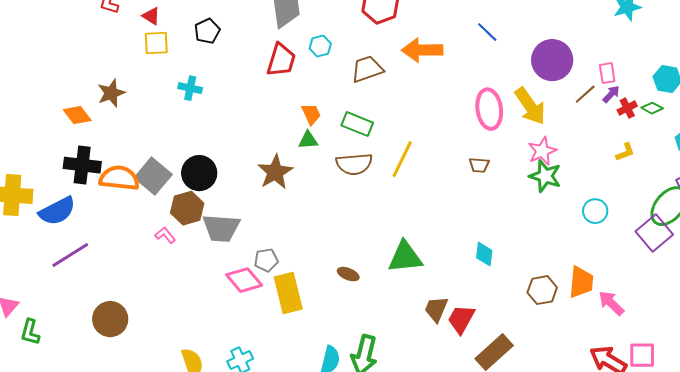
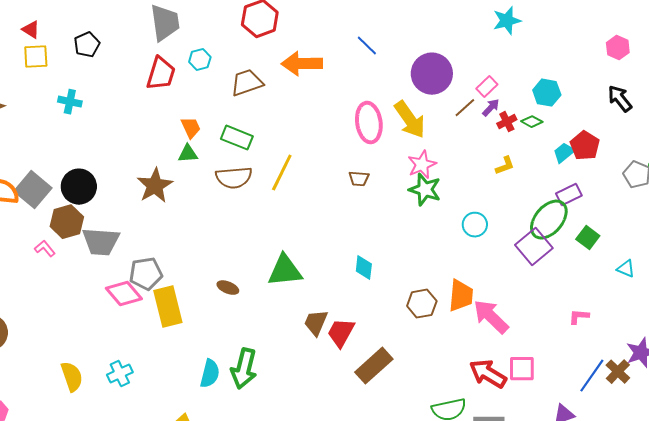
pink rectangle: (607, 73) -> (487, 87), turned 55
gray pentagon: (266, 260) -> (146, 274), size x1.4
pink arrow: (611, 303) -> (491, 317), size x1.4

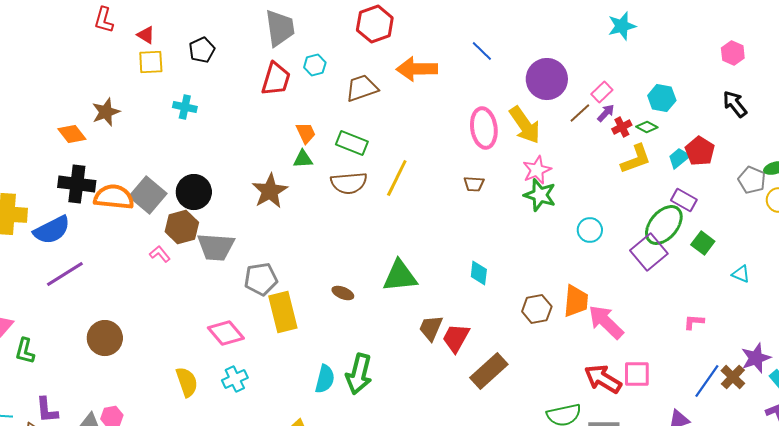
yellow L-shape: (505, 166) -> (636, 159), moved, size x1.6
purple rectangle: (569, 195) -> (684, 200), turned 55
pink diamond: (124, 294) -> (226, 333), moved

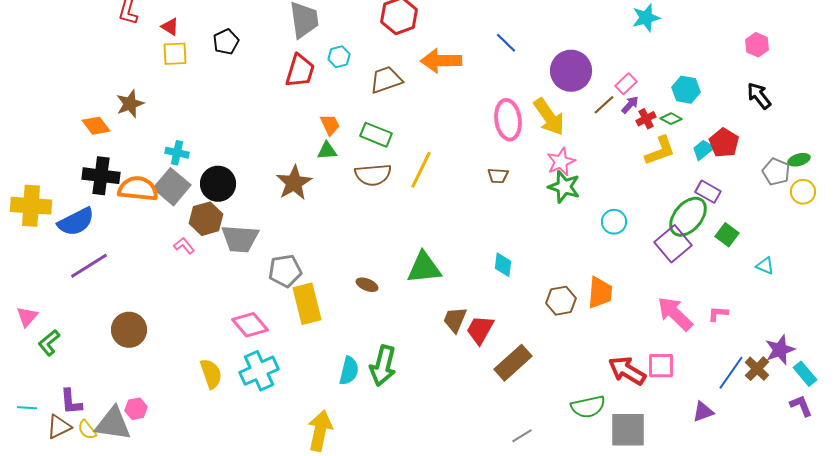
cyan cross: (185, 107) -> (177, 153), moved
pink arrow: (606, 322) -> (675, 314), moved
green L-shape: (25, 351) -> (49, 343), turned 36
cyan cross: (235, 379) -> (259, 371), size x1.5

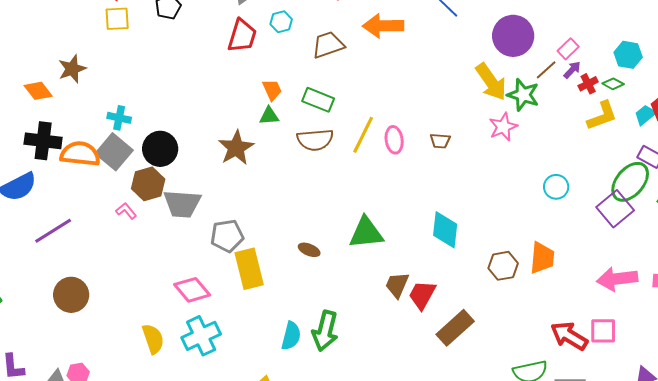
pink ellipse: (508, 120) -> (394, 140), moved, size x0.7
green star: (564, 187) -> (523, 95), moved
cyan diamond: (503, 265) -> (445, 230), size x1.5
purple line: (89, 266) -> (53, 231), moved
pink arrow: (675, 314) -> (617, 279), turned -51

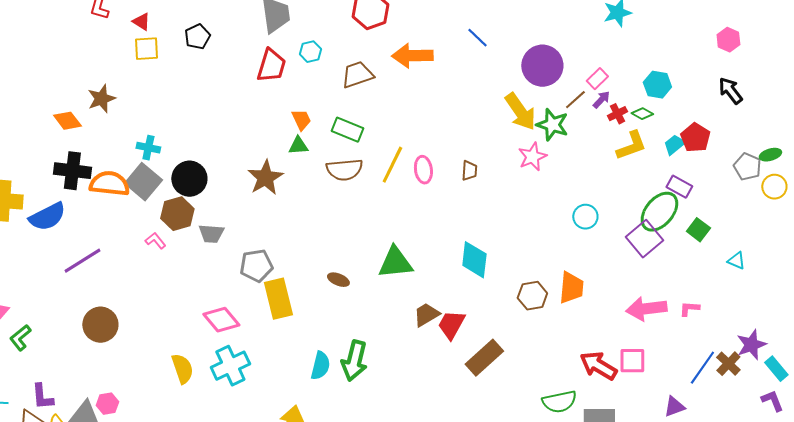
brown trapezoid: (440, 141) -> (469, 171), turned -90
gray trapezoid: (182, 204) -> (211, 234), size x0.7
brown trapezoid: (397, 285) -> (426, 315), turned 36

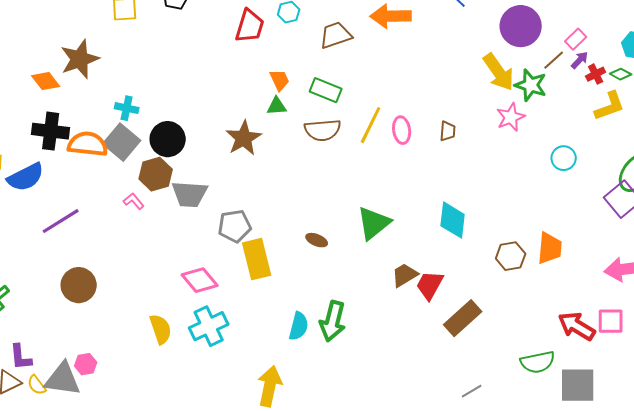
brown star: (101, 99) -> (80, 59), size x1.4
cyan circle: (585, 217) -> (564, 158), moved
gray trapezoid: (211, 234) -> (190, 194), size x1.4
green triangle: (395, 263) -> (374, 223), turned -33

